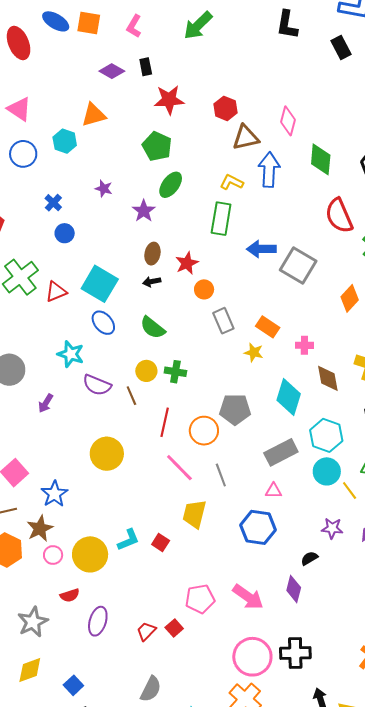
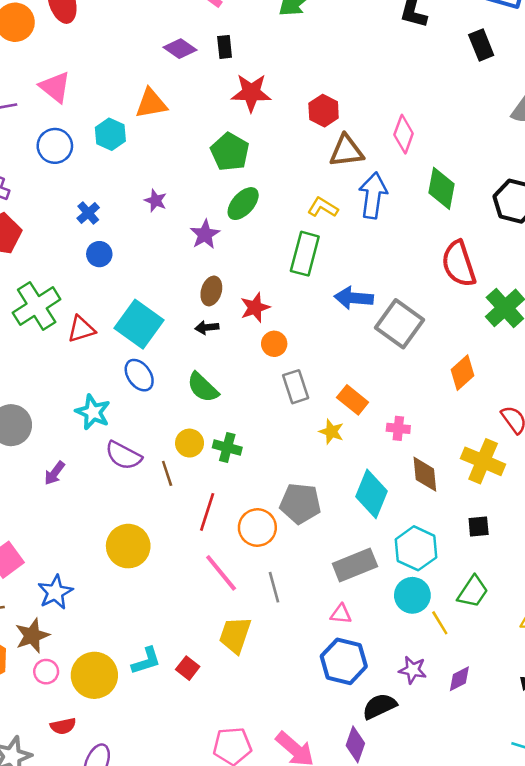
blue hexagon: (258, 527) -> (344, 661), moved
black semicircle: (309, 558) -> (379, 706), size x1.5

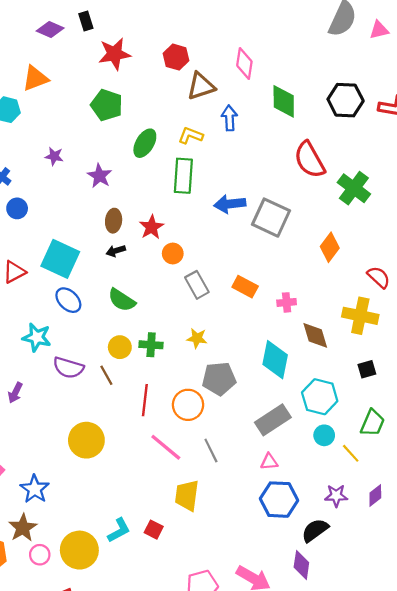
blue arrow: (373, 195) -> (229, 118), size x0.7
green ellipse: (243, 204) -> (145, 143), moved
yellow star: (331, 432) -> (197, 338), moved
cyan circle: (412, 595) -> (324, 435), size x0.7

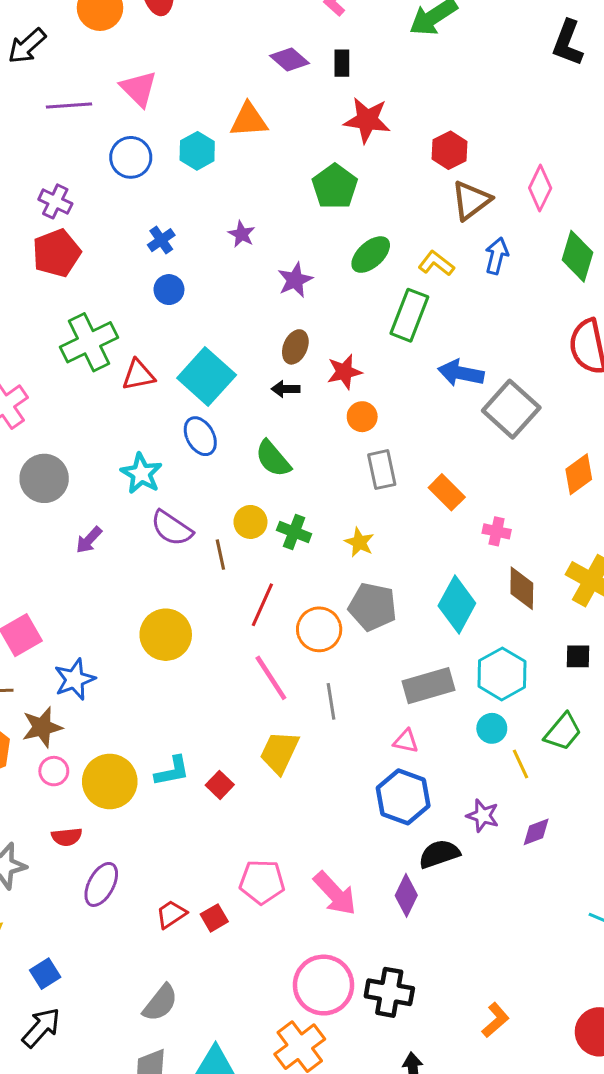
brown triangle: (201, 86) -> (471, 200), turned -36

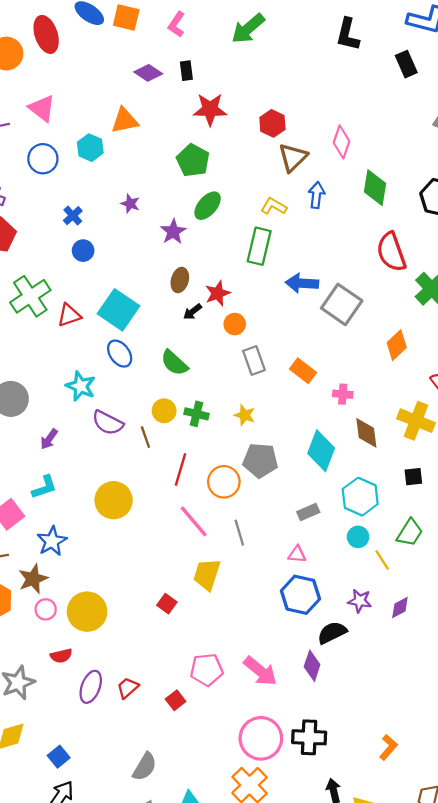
green ellipse: (371, 255) -> (208, 206), moved
black arrow: (286, 389) -> (192, 312), moved, turned -30
gray rectangle: (429, 686) -> (308, 512), size x0.6
cyan L-shape: (172, 771) -> (44, 487), moved
red trapezoid: (171, 914) -> (128, 688), moved

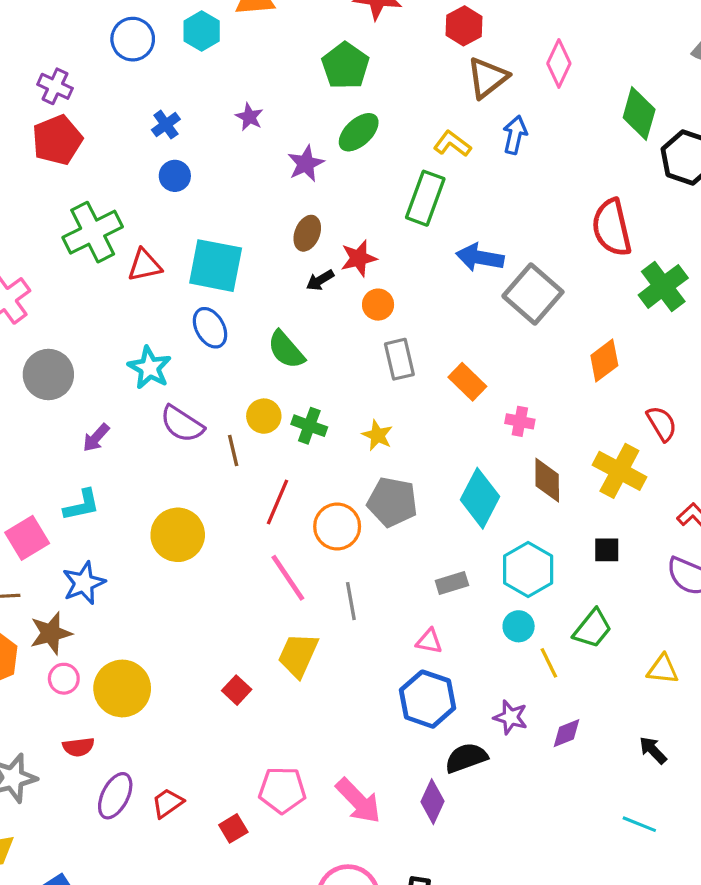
green diamond: (375, 188) -> (639, 114), moved
cyan square: (119, 310) -> (216, 266), turned -30

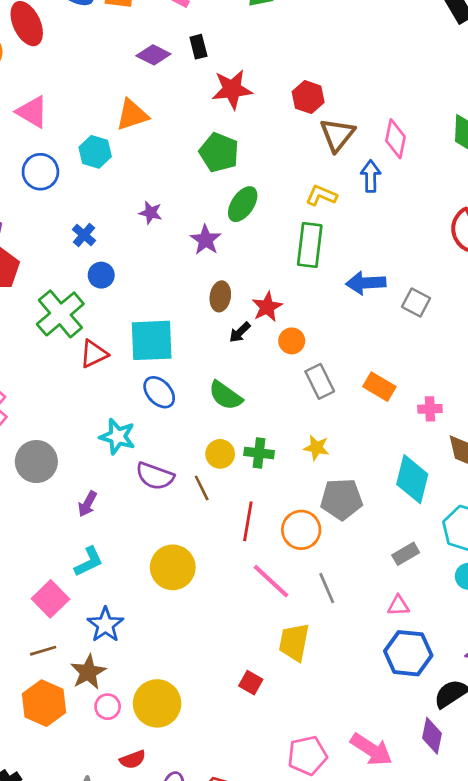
pink diamond: (559, 63) -> (395, 139), moved
green cross: (93, 232) -> (60, 314), moved
gray square: (533, 294) -> (416, 302), size x0.6

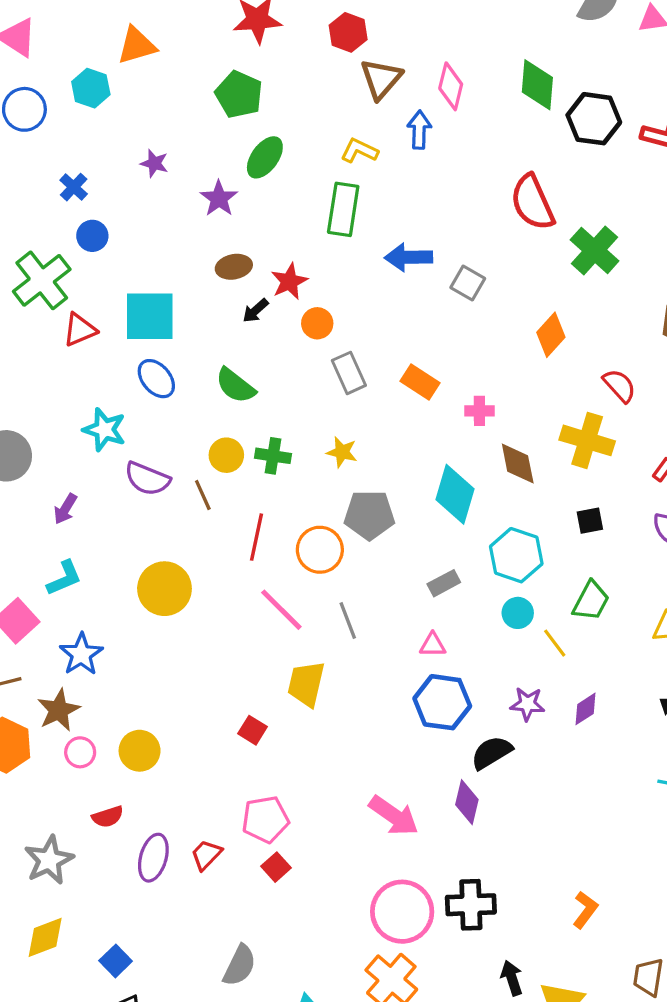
brown ellipse: (220, 296) -> (234, 267), turned 68
yellow circle: (157, 703) -> (140, 751), size x0.7
pink pentagon: (307, 755) -> (265, 819), moved

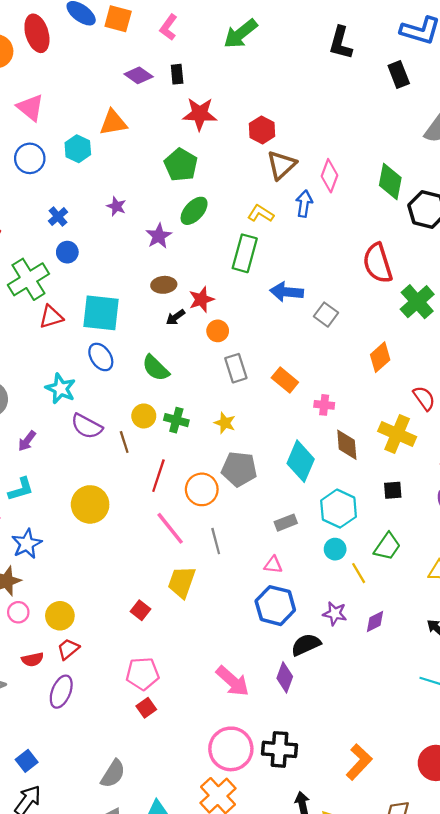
red trapezoid: (206, 855) -> (68, 649), moved
orange L-shape: (585, 910) -> (359, 762), size x1.4

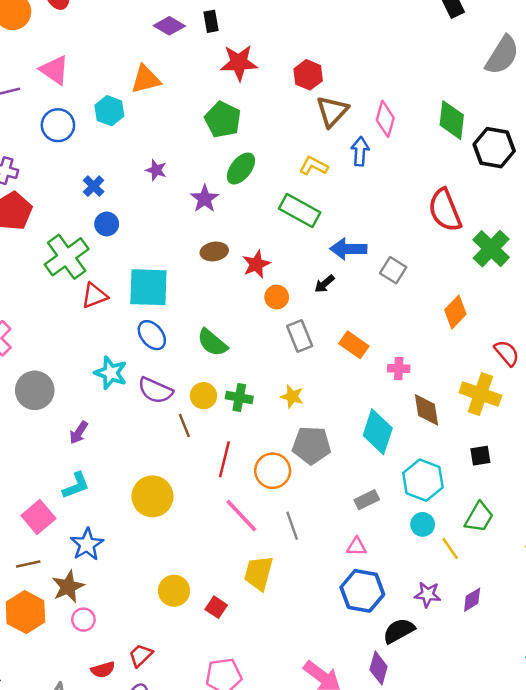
green rectangle: (245, 253) -> (300, 210), turned -72
black arrow: (175, 317) -> (324, 284), moved
purple semicircle: (87, 426) -> (155, 390), moved
yellow circle: (60, 616) -> (174, 591), moved

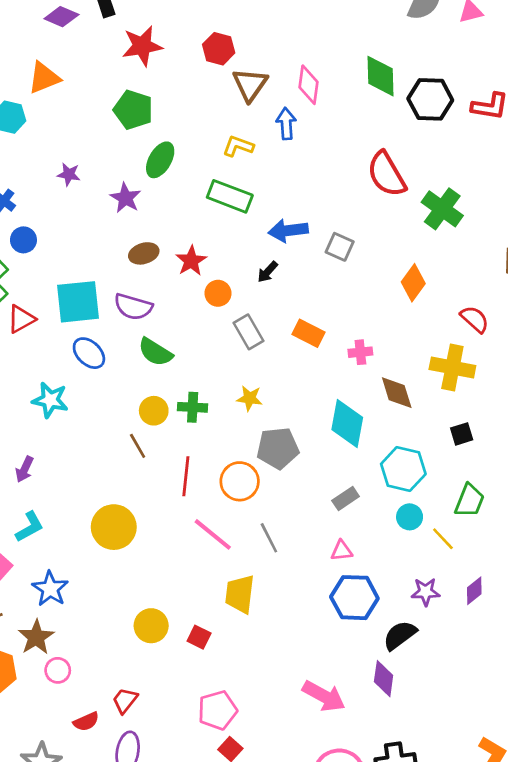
purple semicircle: (155, 390) -> (133, 307), moved

